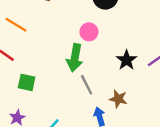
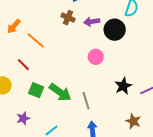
green arrow: (75, 58) -> (60, 92), moved, turned -75
brown star: (118, 99) -> (133, 121), moved

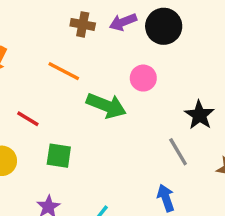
orange line: (36, 40) -> (64, 71), moved
green arrow: (60, 92) -> (106, 106), moved
gray line: (86, 101) -> (178, 152), moved

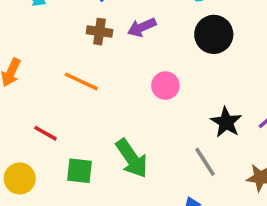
black circle: (164, 26) -> (214, 34), moved
green arrow: (106, 106) -> (132, 158), moved, turned 36

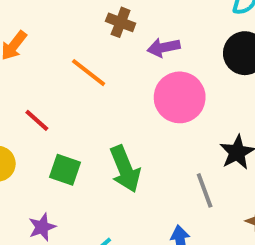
purple arrow: (142, 27) -> (164, 47), moved
pink circle: (165, 86) -> (180, 97), size x1.6

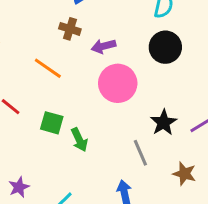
green arrow: (125, 169) -> (79, 140), size x0.7
green square: (65, 170) -> (52, 123), moved

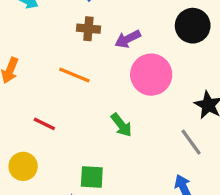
green square: (52, 123) -> (92, 177), moved
green arrow: (79, 140) -> (121, 125), moved

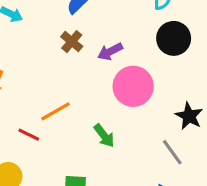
brown cross: (88, 29) -> (72, 42), turned 35
orange line: (74, 75) -> (55, 111), moved, turned -52

